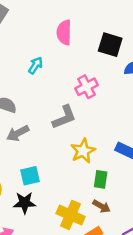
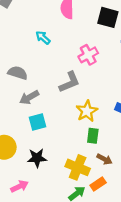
cyan arrow: (35, 65) -> (43, 38), turned -80
cyan square: (30, 176) -> (38, 122), moved
green rectangle: (101, 179) -> (93, 136), moved

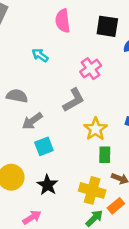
black star: (37, 158) -> (47, 185), turned -30

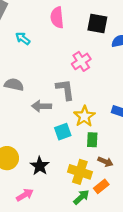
cyan arrow: (40, 55) -> (23, 38), moved
gray L-shape: (74, 100) -> (65, 89), turned -70
gray arrow: (32, 121) -> (41, 106), moved, turned 36
cyan square: (44, 146) -> (63, 132), moved

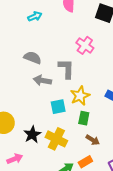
cyan arrow: (23, 38) -> (35, 16), turned 112
pink cross: (81, 61) -> (85, 45), turned -30
gray semicircle: (14, 85) -> (33, 58), moved
yellow cross: (80, 172) -> (56, 139), moved

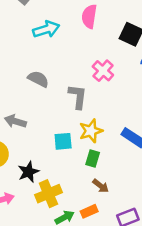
cyan arrow: (35, 16) -> (46, 29), size x1.5
gray arrow: (42, 80) -> (15, 121), moved
yellow cross: (56, 139) -> (48, 194), moved, turned 35

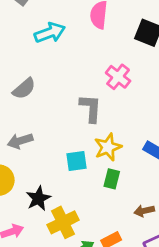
gray semicircle: (38, 79) -> (24, 89), moved, turned 115
gray arrow: (15, 121) -> (20, 141), turned -30
brown arrow: (101, 186) -> (144, 211), moved, turned 133

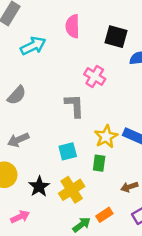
yellow star: (108, 147) -> (106, 137), moved
yellow cross: (63, 222) -> (72, 190), moved

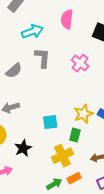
gray L-shape: (75, 106) -> (42, 58), moved
yellow cross: (72, 190) -> (62, 156), moved

